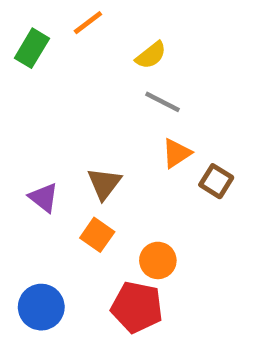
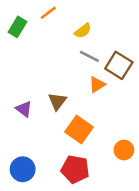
brown square: (216, 181) -> (119, 65), moved, size x1.5
orange square: (97, 235) -> (79, 129), moved, size x1.5
orange circle: (158, 260) -> (124, 150), moved

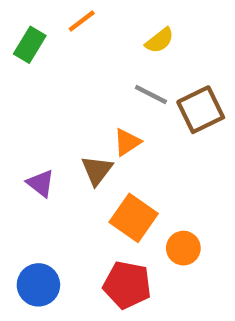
yellow semicircle: (83, 31) -> (160, 40), moved
brown square: (119, 65) -> (201, 110), turned 32
orange triangle: (97, 85) -> (127, 142), moved
orange circle: (124, 150) -> (183, 248), moved

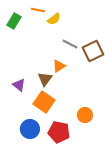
orange line: (82, 21) -> (38, 10), turned 48
yellow semicircle: (160, 40) -> (54, 19), moved
orange square: (134, 218) -> (44, 102), moved
blue circle: (38, 285) -> (30, 129), moved

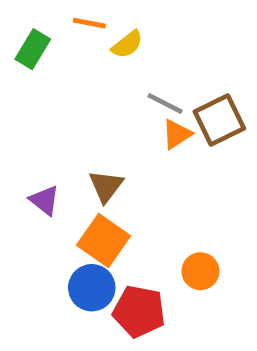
orange triangle: (59, 66) -> (177, 134), moved
blue circle: (30, 129) -> (92, 288), moved

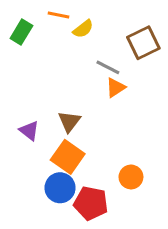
brown square: (219, 120) -> (143, 43), moved

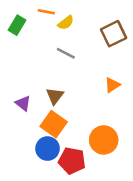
gray line: (108, 67) -> (66, 53), moved
orange triangle: (116, 88) -> (112, 85), moved
orange circle: (131, 177) -> (104, 140), size x1.5

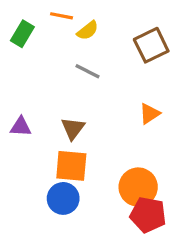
purple triangle: (23, 103) -> (21, 127), moved, turned -35
orange square: (54, 124) -> (71, 166), turned -30
red pentagon: (72, 161) -> (148, 215), moved

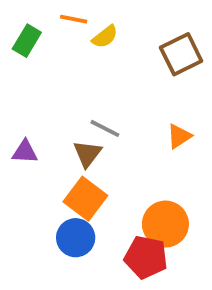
gray line: (88, 71) -> (105, 128), moved
orange square: (71, 166) -> (85, 199), turned 32
red pentagon: (148, 215) -> (146, 257), moved

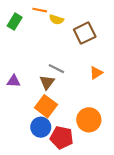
yellow semicircle: (105, 37) -> (56, 20), turned 56
brown square: (181, 54) -> (85, 33), moved
red pentagon: (146, 257) -> (62, 138), moved

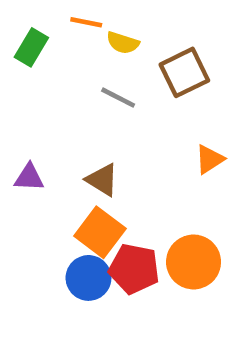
gray line: (56, 69) -> (118, 98), moved
brown triangle: (47, 82) -> (102, 180), turned -35
red pentagon: (62, 138) -> (134, 269), moved

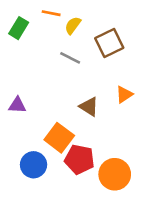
yellow semicircle: (123, 43) -> (73, 25), turned 108
brown triangle: (102, 180) -> (89, 107), moved
orange circle: (194, 262) -> (115, 174), moved
blue circle: (88, 278) -> (34, 165), moved

